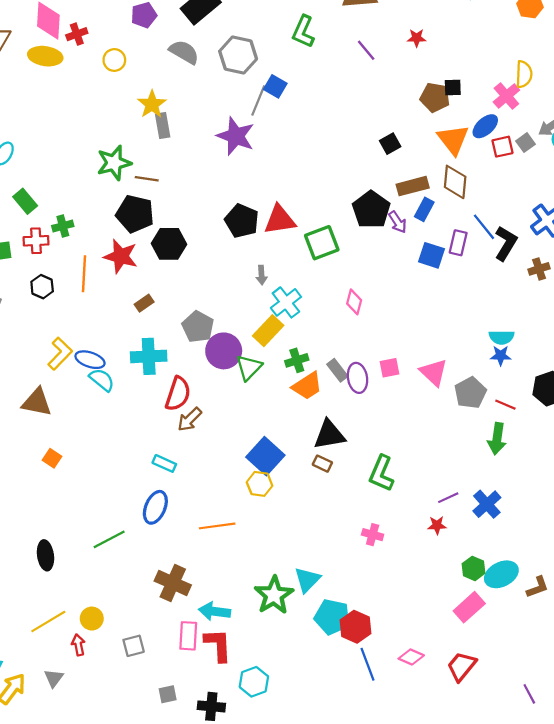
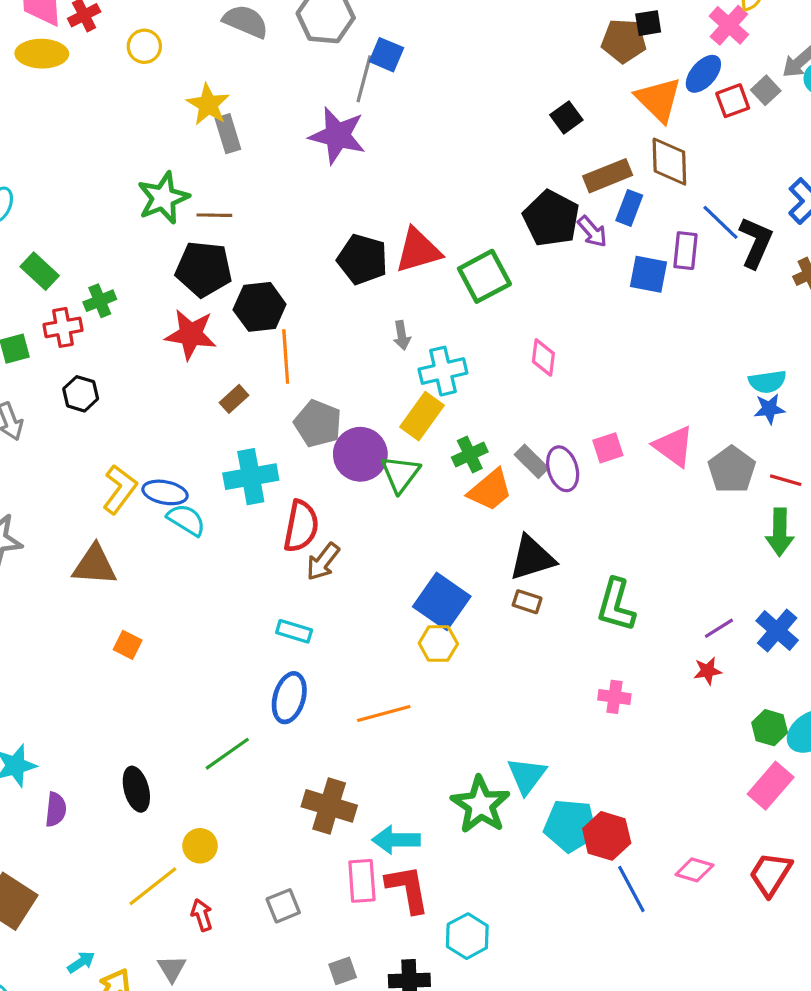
orange line: (84, 274) -> (286, 357), moved
cyan cross: (286, 302) -> (443, 371), turned 32
yellow circle: (92, 619) -> (200, 846), moved

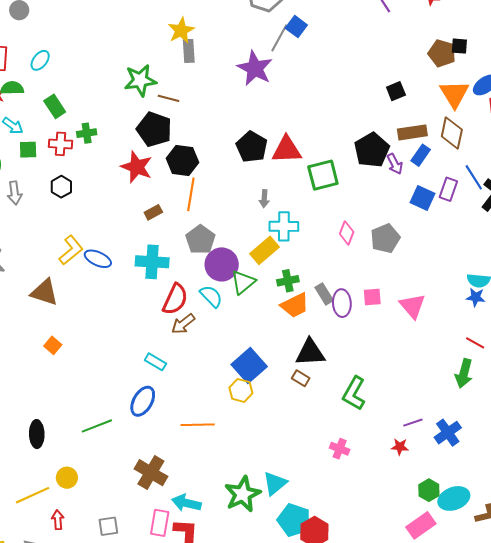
gray pentagon: (732, 470) -> (385, 238), moved
cyan semicircle: (186, 520) -> (211, 296), moved

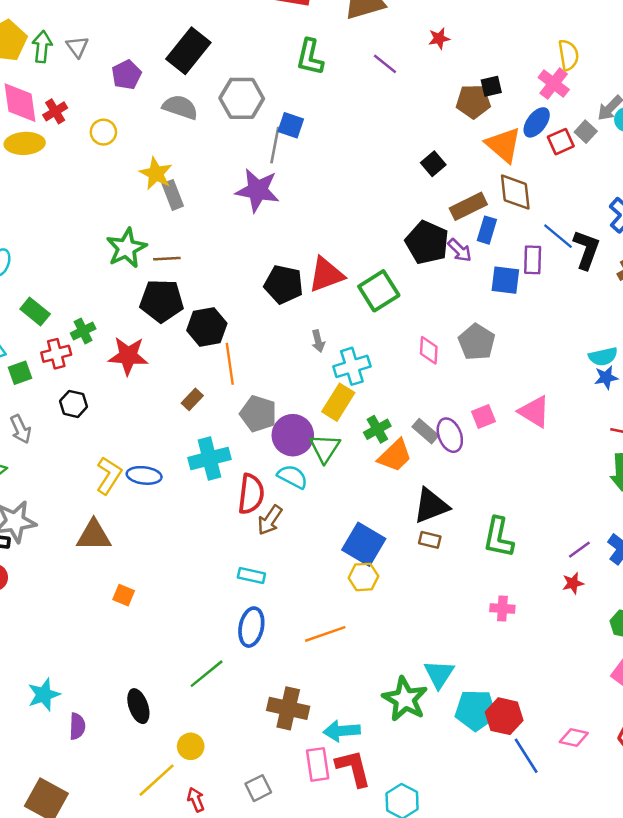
red star: (137, 167) -> (128, 356), moved

